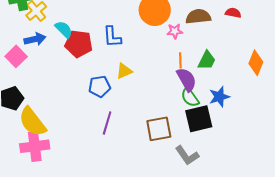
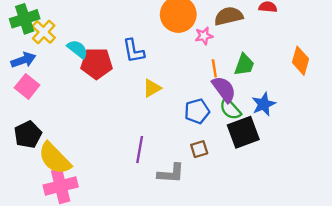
blue arrow: (35, 39) -> (23, 60), moved
blue pentagon: (100, 86) -> (197, 111), moved
brown square: (159, 129) -> (199, 149), size x0.6
gray L-shape: (187, 155) -> (171, 173), moved, turned -45

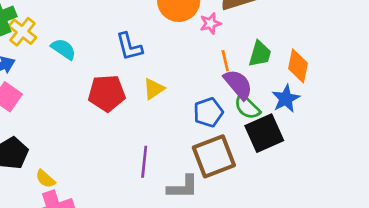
orange diamond: (300, 61) -> (298, 66), moved
red pentagon: (97, 63) -> (107, 93), moved
brown square: (199, 149) -> (214, 156), size x2.0
yellow semicircle: (55, 158) -> (45, 179), size x0.5

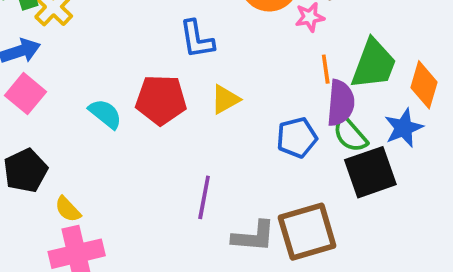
cyan semicircle: (63, 49) -> (105, 114), moved
green trapezoid: (260, 54) -> (374, 64), size x1.4
purple semicircle: (238, 84) -> (341, 103), turned 40
brown square: (214, 156) -> (307, 232), moved

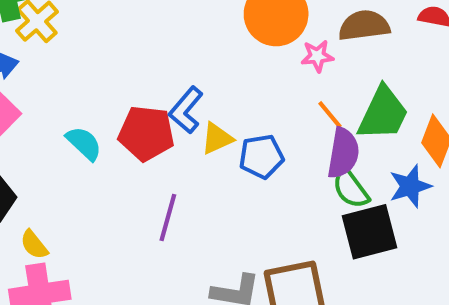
blue L-shape: (197, 39) -> (186, 110), moved, turned 45
orange line: (326, 69) -> (330, 115), turned -36
blue pentagon: (297, 138) -> (261, 157), moved
purple line: (204, 197) -> (168, 217), moved

